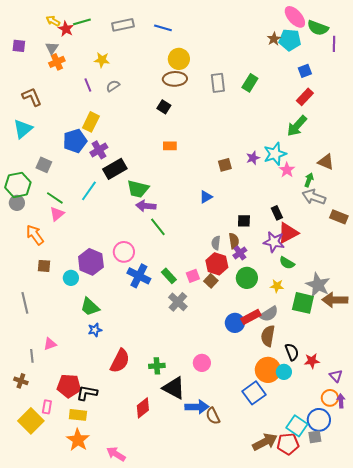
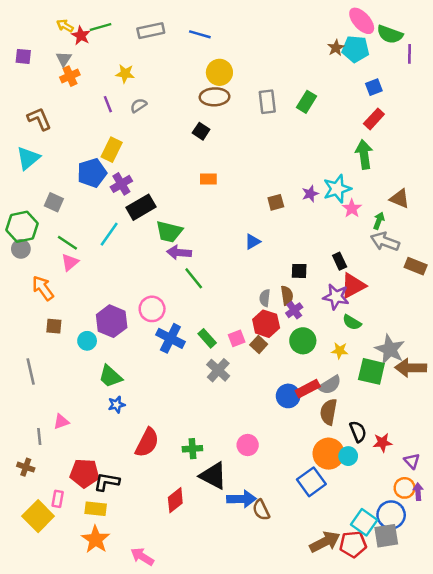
green arrow: (297, 126) -> (364, 154), turned 130
gray square: (315, 437) -> (386, 536), size x1.5

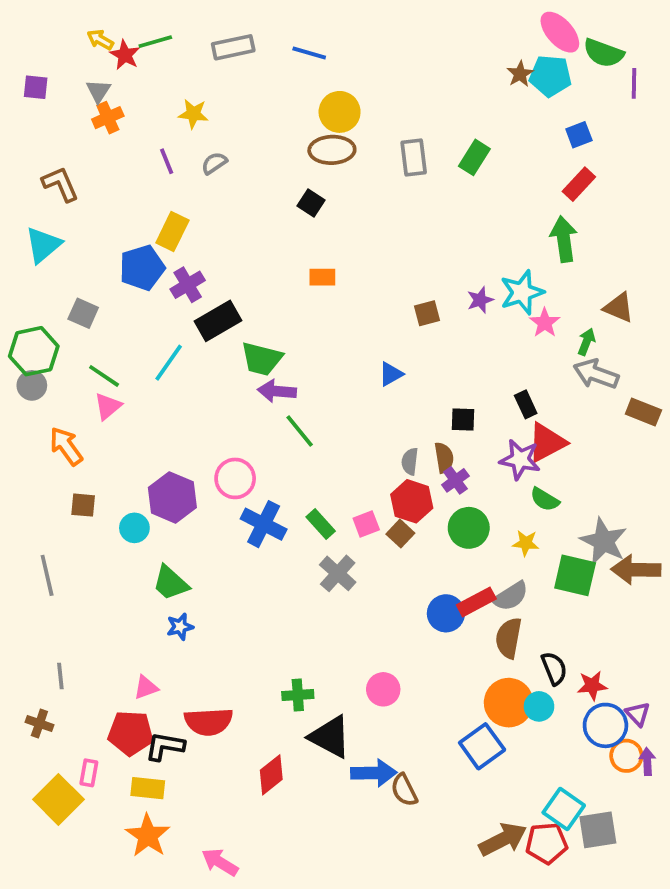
pink triangle: (61, 422) -> (146, 687), moved
red semicircle: (147, 443) -> (208, 722), moved, turned 60
blue circle: (391, 515) -> (605, 725), moved

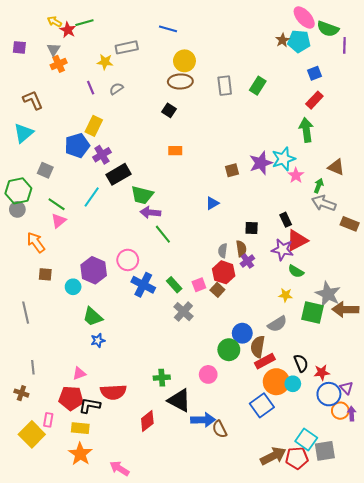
gray rectangle: (233, 47) -> (127, 47), moved
purple star: (480, 300) -> (261, 163), size x1.6
green circle: (469, 528) -> (229, 350), moved
red rectangle: (476, 602) -> (265, 361), moved
brown semicircle: (509, 638) -> (258, 347), moved

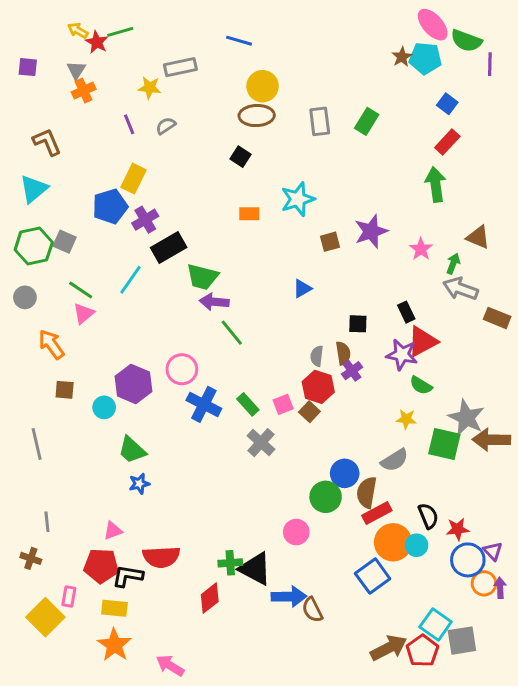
blue square: (314, 73) -> (447, 104), turned -32
cyan star: (284, 159) -> (298, 199), moved
green hexagon: (18, 191) -> (34, 246), moved
green cross: (162, 378) -> (230, 563), moved
red pentagon: (297, 458) -> (422, 651), turned -30

